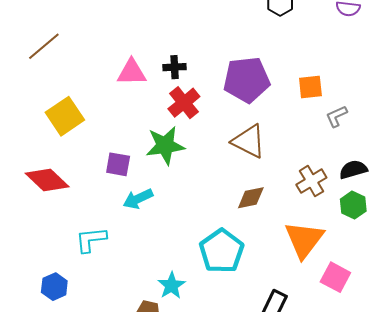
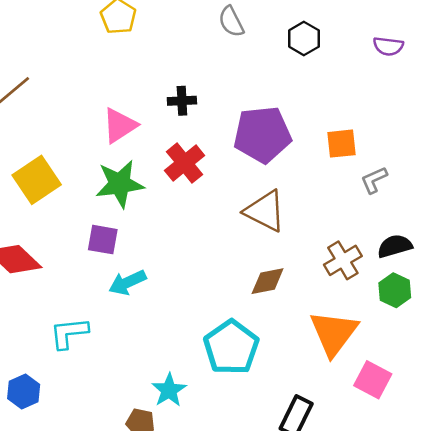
black cross: (175, 67) -> (182, 101), moved
pink triangle: (132, 72) -> (120, 125), turned -32
green star: (165, 145) -> (120, 184), moved

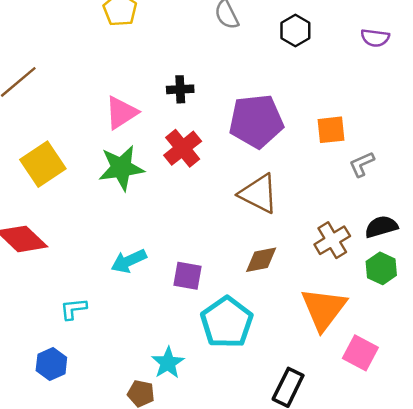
purple square: (103, 240) -> (188, 276), moved
cyan L-shape: (69, 333) -> (73, 309), size x0.7
blue hexagon: (24, 391) -> (51, 364), moved

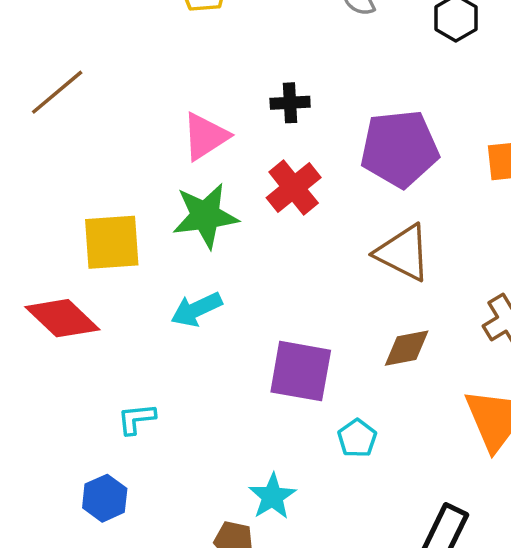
yellow square: (43, 164) -> (112, 242), moved, turned 30
cyan arrow: (129, 261) -> (197, 309), moved
purple square: (188, 276) -> (301, 371), size x1.5
cyan pentagon: (227, 322) -> (357, 438), size x0.5

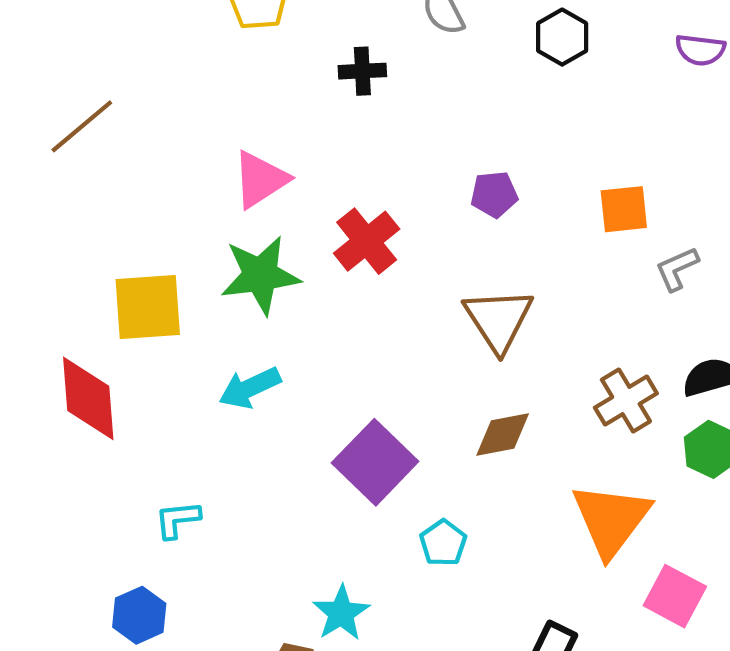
black cross: (290, 103) -> (362, 71), moved
purple pentagon: (400, 149) -> (494, 194), size x0.5
brown triangle: (403, 253) -> (498, 320), turned 30
red diamond: (62, 318) -> (88, 398), turned 42
purple square: (301, 371) -> (375, 462), turned 34

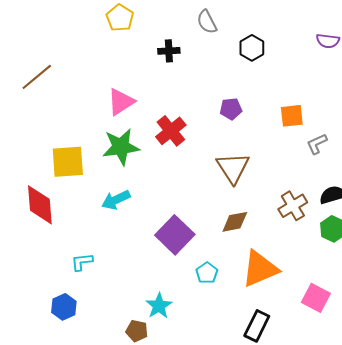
black hexagon: (562, 37) -> (252, 48), moved
orange triangle: (611, 520) -> (260, 269), moved, turned 30

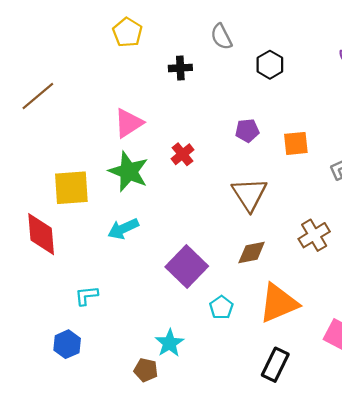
orange square: (292, 116) -> (296, 143), moved
red cross: (171, 131) -> (183, 154), size x0.7
green star: (121, 147) -> (129, 172), turned 30

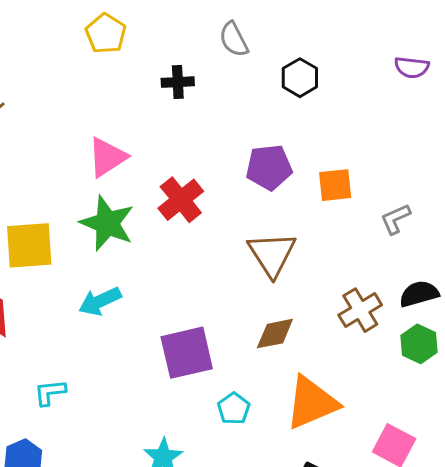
purple pentagon: (247, 131) -> (269, 167), size x1.4
red cross: (183, 154) -> (181, 200), size x1.4
purple square: (187, 266) -> (187, 353), turned 33

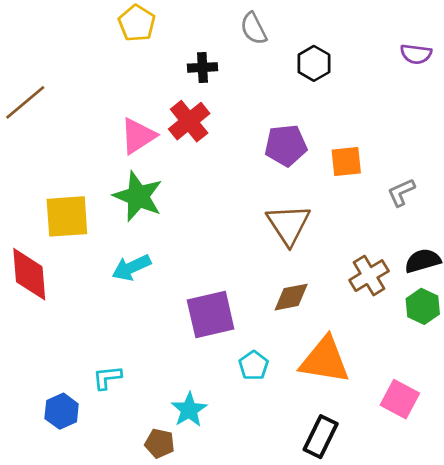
red cross: (181, 200) -> (189, 121), moved
cyan L-shape: (50, 392) -> (107, 378), moved
orange triangle: (312, 403) -> (325, 360), turned 32

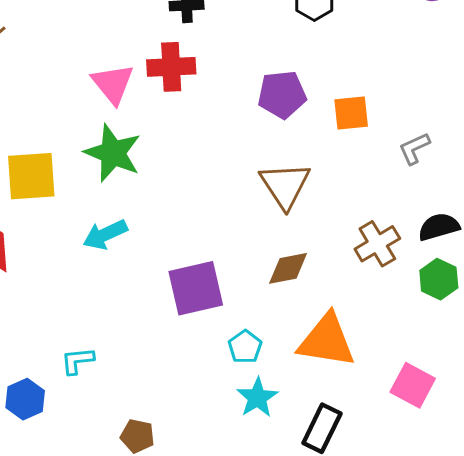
red cross: (189, 121) -> (171, 67), turned 36
pink triangle: (138, 136) -> (113, 84), turned -36
cyan star: (189, 410) -> (257, 398), moved

